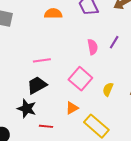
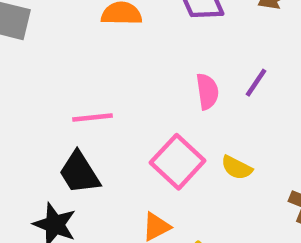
black trapezoid: (37, 85) -> (79, 173), turned -95
yellow semicircle: (108, 89) -> (237, 168), moved, turned -88

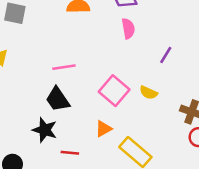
purple line: (256, 83) -> (166, 55), moved
pink semicircle: (207, 91) -> (128, 28), moved

